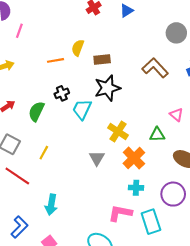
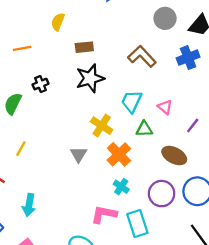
yellow semicircle: (78, 48) -> (58, 22), moved
orange line: (55, 60) -> (22, 48), moved
cyan trapezoid: (82, 109) -> (132, 101), moved
cyan cross: (136, 188) -> (121, 187), turned 32

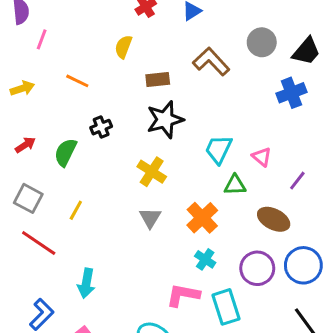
orange line: (22, 48) -> (77, 81), turned 36
brown L-shape: (142, 56) -> (211, 62), moved
yellow cross: (102, 126) -> (152, 172), moved

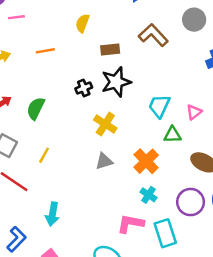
pink line: (42, 39) -> (16, 17), turned 63
orange line: (77, 81) -> (45, 51), turned -36
black cross: (101, 127) -> (84, 88), moved
pink triangle: (262, 157) -> (194, 112), turned 42
gray triangle: (150, 218) -> (104, 161), turned 42

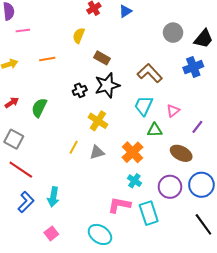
brown L-shape: (153, 35) -> (150, 73), moved
brown rectangle: (110, 50) -> (102, 58), turned 35
yellow line: (44, 155) -> (74, 147), moved
blue L-shape: (16, 239) -> (26, 202), moved

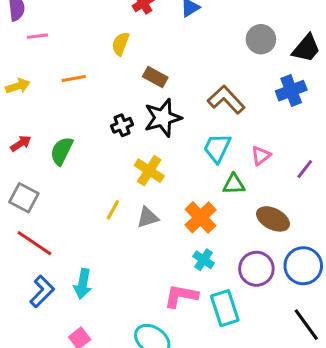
purple line: (197, 127) -> (305, 169), moved

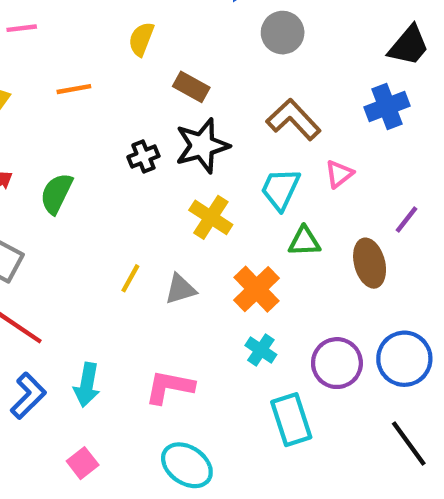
gray circle: (261, 39) -> (283, 33), moved
pink triangle: (261, 156) -> (339, 174), moved
yellow cross: (149, 171) -> (211, 217), moved
brown ellipse: (273, 219) -> (370, 263), moved, turned 48
pink L-shape: (181, 296) -> (170, 387), moved

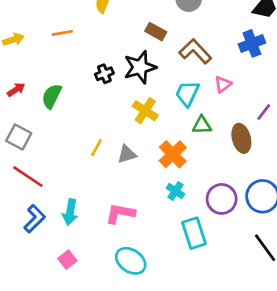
brown rectangle: (191, 87) -> (156, 32), moved

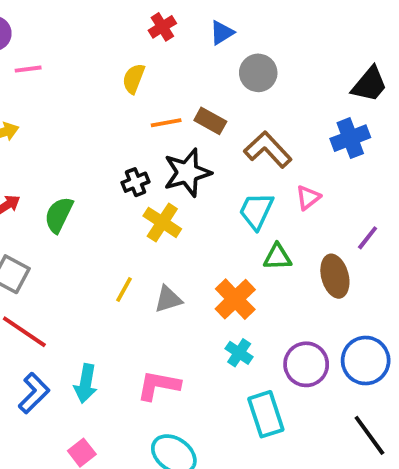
orange line: (62, 33) -> (166, 123), moved
yellow cross: (145, 111) -> (162, 222), moved

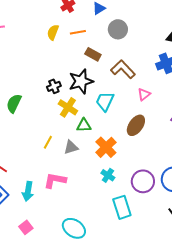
orange line: (166, 123) -> (78, 32), moved
cyan trapezoid: (256, 211) -> (105, 101), moved
green triangle: (277, 257) -> (84, 125), moved
brown ellipse: (335, 276) -> (136, 125), moved, turned 50
pink L-shape: (159, 385) -> (55, 180), moved

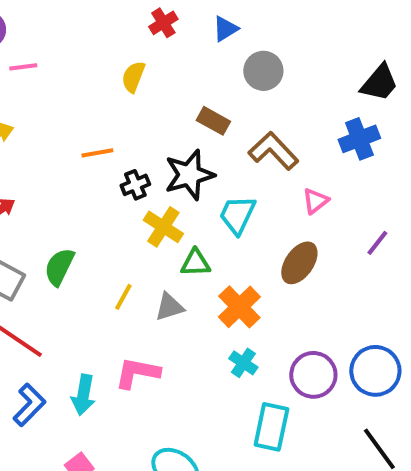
orange line: (78, 32) -> (97, 153), moved
green semicircle: (14, 103) -> (59, 267), moved
cyan rectangle: (122, 207) -> (271, 427), turned 30

